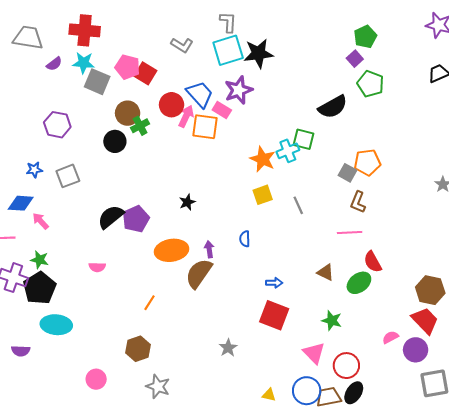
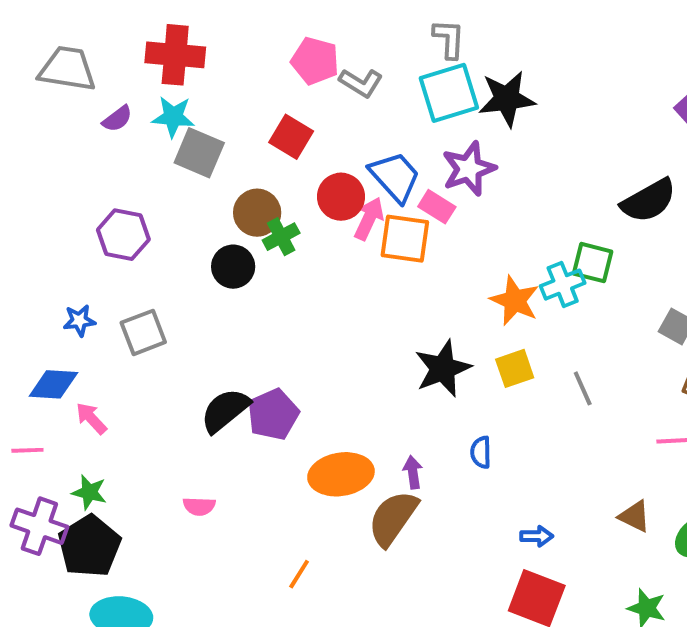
pink pentagon: (128, 67) -> (315, 61), moved
black star: (187, 202) -> (443, 368), moved, size x1.8

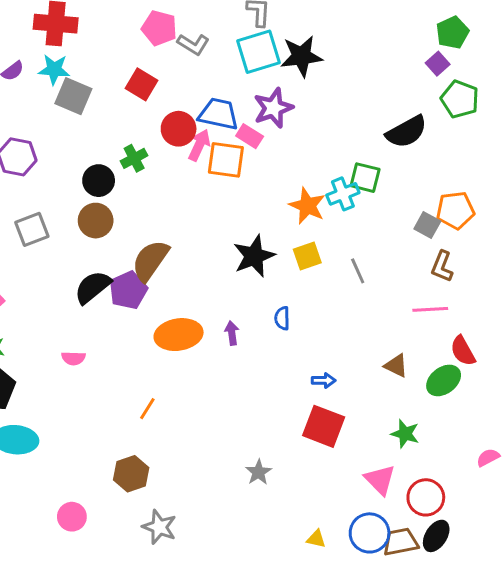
blue trapezoid: (395, 177) -> (218, 114), turned -36
brown circle: (257, 213) -> (96, 221), moved
brown semicircle: (393, 518) -> (150, 261), moved

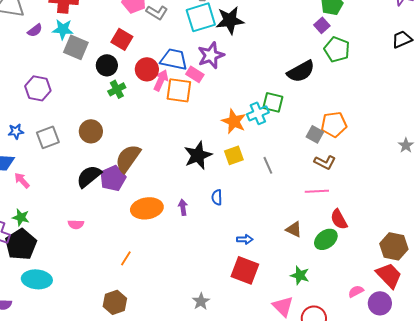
black circle: (99, 181) -> (107, 65), moved
brown L-shape: (442, 266) -> (325, 162), turned -85

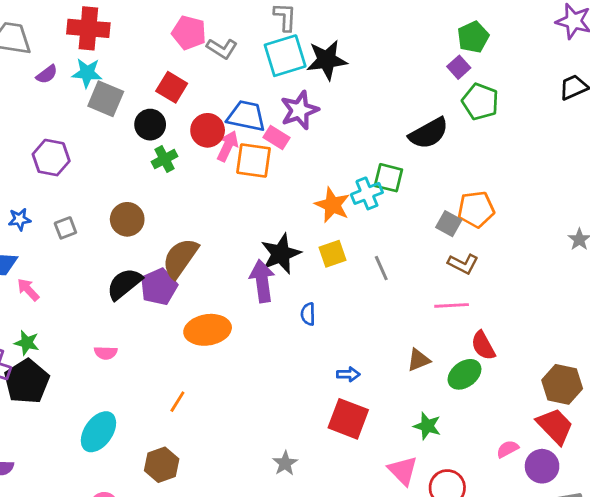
gray square: (48, 137) -> (65, 228), size x0.7
purple arrow: (183, 207) -> (262, 281), moved, size x1.8
brown triangle: (294, 229) -> (419, 360), turned -48
cyan ellipse: (37, 279) -> (98, 432), moved, turned -60

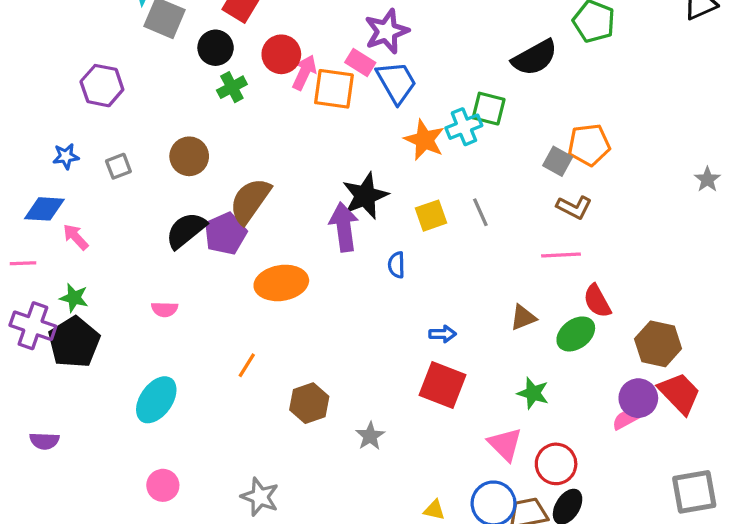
blue trapezoid: (246, 116) -> (396, 82), moved, turned 48
yellow square: (332, 254) -> (431, 216), moved
brown hexagon: (562, 384) -> (658, 344), moved
brown hexagon: (162, 465) -> (309, 403), moved
purple circle: (542, 466) -> (638, 398), moved

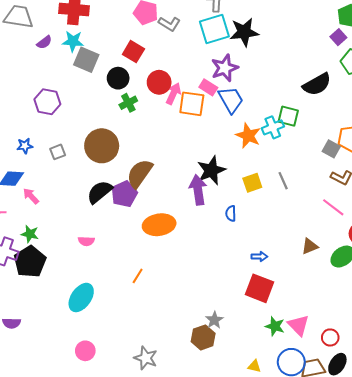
brown circle: (189, 156) -> (102, 146), size x1.4
pink line: (561, 255) -> (333, 207), turned 40
green star: (533, 393) -> (275, 326), moved
brown hexagon: (309, 403) -> (203, 337), moved
red circle: (556, 464) -> (330, 337), size x0.7

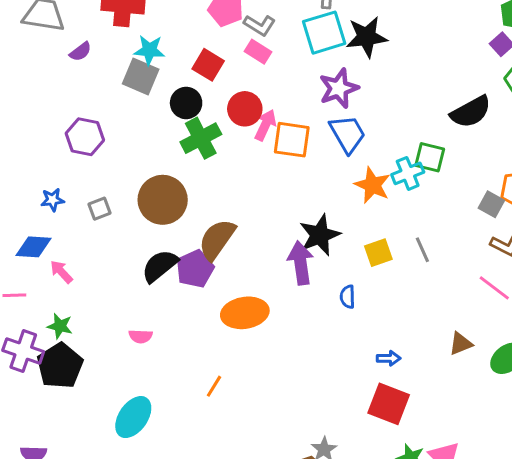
cyan star: (73, 41) -> (149, 50), moved
pink rectangle: (208, 87) -> (258, 52), moved
green cross: (128, 103) -> (201, 138), size x1.5

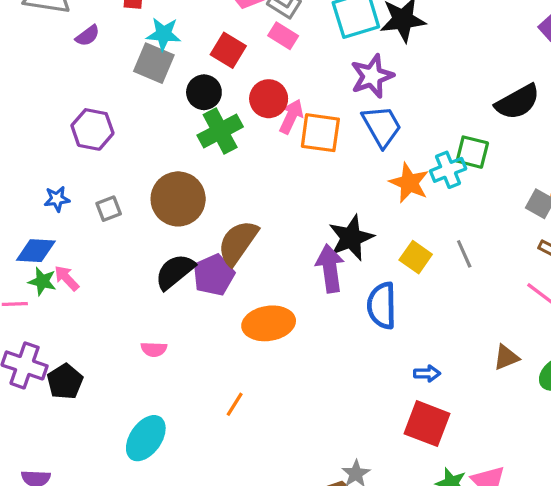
yellow square: (378, 253) -> (416, 257), turned -36
blue semicircle: (348, 297) -> (382, 306), size x1.8
green star: (60, 326) -> (42, 281), moved
black pentagon: (60, 366) -> (65, 382), size x0.7

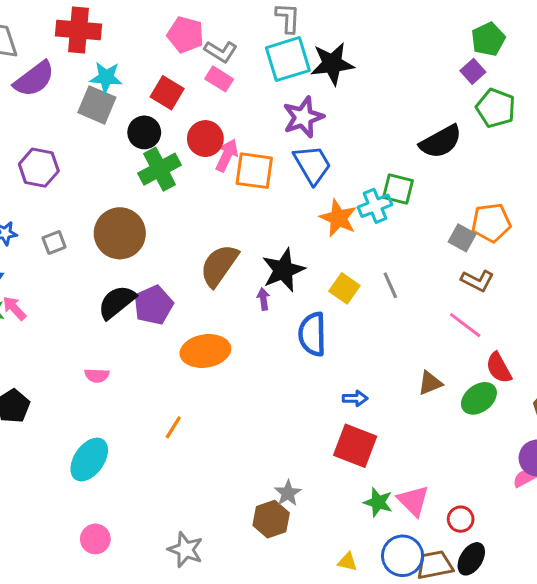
purple semicircle: (88, 36) -> (34, 79), size x1.8
brown semicircle: (238, 243) -> (219, 265), moved
purple arrow: (330, 268) -> (263, 299), size x0.5

